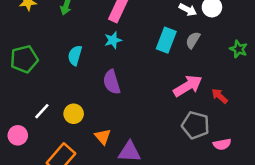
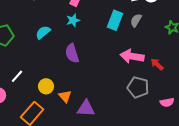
cyan semicircle: (75, 55) -> (43, 32), turned 35
pink arrow: (188, 86) -> (132, 56), turned -140
yellow circle: (74, 114) -> (46, 86), moved
pink semicircle: (222, 144) -> (167, 102), moved

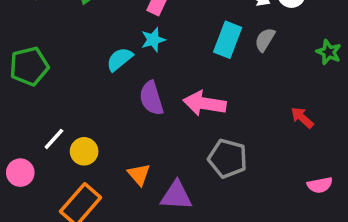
cyan semicircle: (43, 32) -> (120, 59), moved
pink arrow: (132, 56) -> (205, 103), moved
yellow circle: (46, 86) -> (84, 151), moved
gray pentagon: (138, 87) -> (228, 158), moved

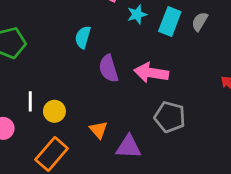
cyan star: (153, 40) -> (137, 14), moved
cyan semicircle: (120, 59) -> (83, 37), turned -35
white line: (54, 139) -> (30, 101), turned -42

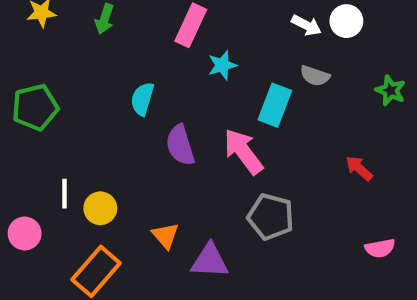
cyan rectangle: (170, 22) -> (275, 105), moved
gray semicircle: (200, 22) -> (315, 76), turned -102
pink arrow: (151, 73) -> (243, 151), turned 44

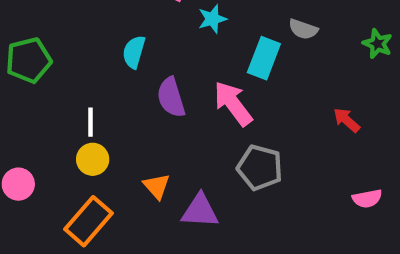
white line: (65, 194) -> (91, 122), moved

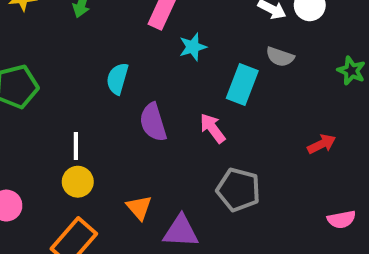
pink arrow: (233, 104) -> (213, 128), size x0.7
red arrow: (347, 120) -> (322, 144), turned 112

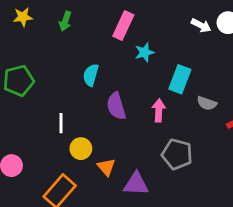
gray semicircle: (280, 57) -> (207, 103), moved
pink arrow: (213, 128) -> (159, 110), turned 40
yellow circle: (78, 182) -> (81, 149), moved

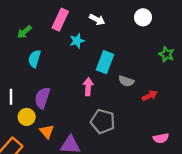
green arrow: (65, 21) -> (24, 32), moved, turned 32
white arrow: (201, 25) -> (97, 20), moved
purple semicircle: (116, 106) -> (42, 98), moved, turned 35

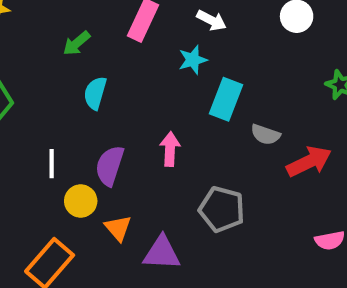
cyan star: (77, 41) -> (193, 60), moved
pink arrow: (88, 87) -> (170, 149), moved
red arrow: (150, 96) -> (309, 162), size x1.5

